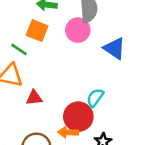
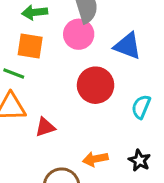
cyan semicircle: (95, 98) -> (141, 107), moved
red circle: (78, 117) -> (96, 85), moved

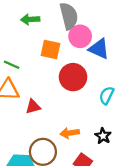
pink circle: (79, 34) -> (80, 36), moved
orange square: (30, 46) -> (51, 50), moved

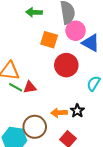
green line: (12, 65) -> (16, 87), moved
black star: (103, 136) -> (77, 111), moved

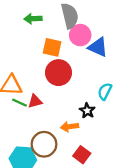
red circle: (66, 65) -> (59, 73), moved
black star: (77, 111) -> (87, 111), moved

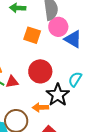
red circle: (59, 73) -> (40, 71), moved
black star: (87, 111) -> (58, 95), size x1.6

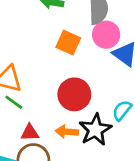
red triangle: (12, 82) -> (30, 133), moved
orange arrow: (40, 107) -> (67, 132), moved

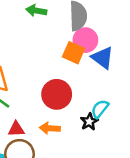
orange square: (68, 43) -> (73, 53), moved
black star: (95, 130) -> (89, 122), moved, size x0.6

